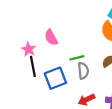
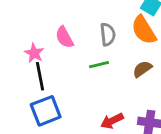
gray semicircle: (83, 71) -> (108, 34), moved
blue square: (55, 78) -> (46, 111), moved

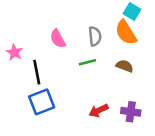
pink star: (34, 53) -> (14, 52), moved
brown semicircle: (142, 69) -> (125, 66), turned 56

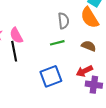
pink semicircle: (58, 39) -> (16, 35), moved
blue square: (42, 102) -> (51, 76), moved
red arrow: (99, 111) -> (84, 71), moved

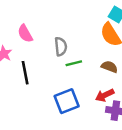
gray semicircle: (63, 21) -> (61, 47), moved
pink semicircle: (16, 35) -> (25, 33), moved

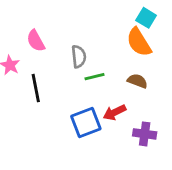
red arrow: (105, 95) -> (115, 112), moved

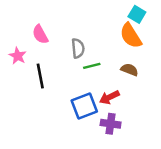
purple cross: (145, 134) -> (111, 124), moved

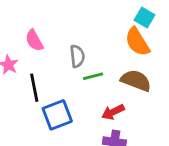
brown semicircle: (129, 70) -> (136, 81), size x1.5
blue square: (84, 106) -> (57, 115), moved

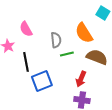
orange semicircle: (137, 42) -> (84, 33), moved
red arrow: (113, 112) -> (81, 79), turned -42

